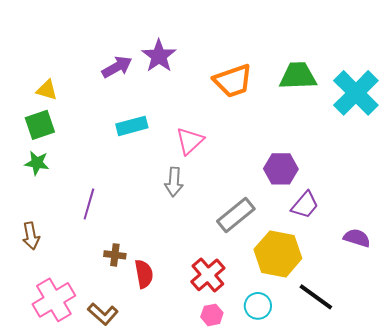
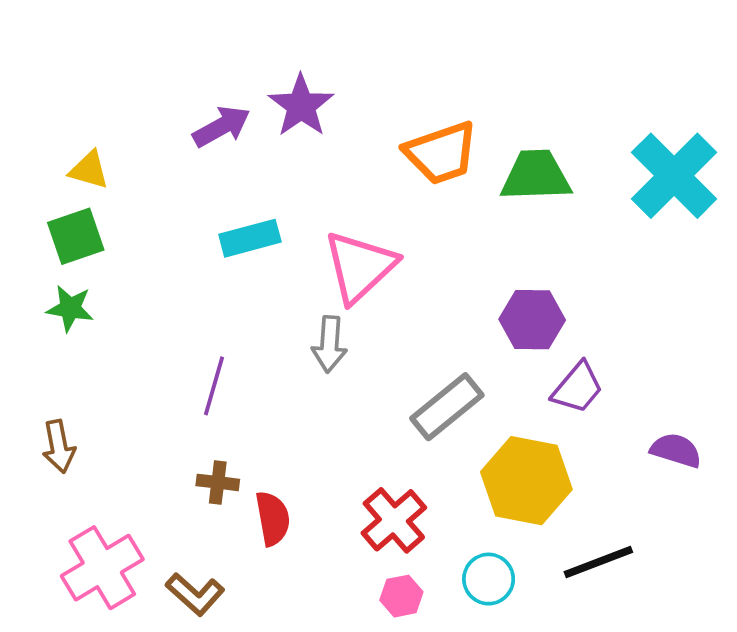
green trapezoid: (298, 76) -> (536, 176), moved
pink triangle: (190, 141) -> (360, 267), size x1.4
purple line: (89, 204) -> (214, 386), moved
black line: (316, 297) -> (598, 562), turned -57

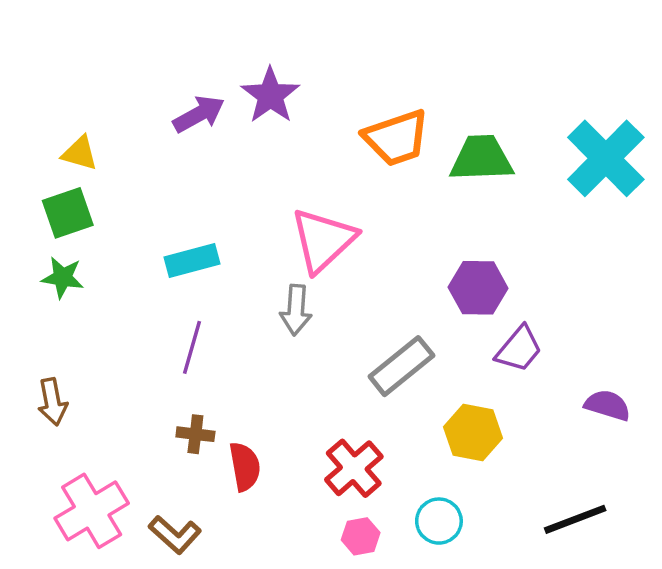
cyan rectangle: (250, 238) -> (192, 261), moved
yellow hexagon: (526, 481) -> (473, 432), size x0.7
black line: (598, 562) -> (575, 519), moved

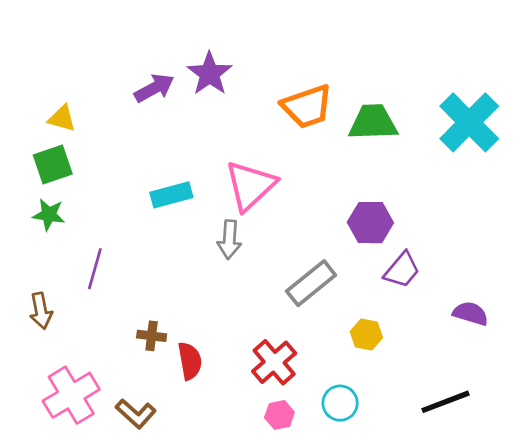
cyan rectangle: (192, 261) -> (171, 195), moved
purple line: (192, 347) -> (95, 269), moved
yellow hexagon: (473, 432) -> (366, 335), size x0.7

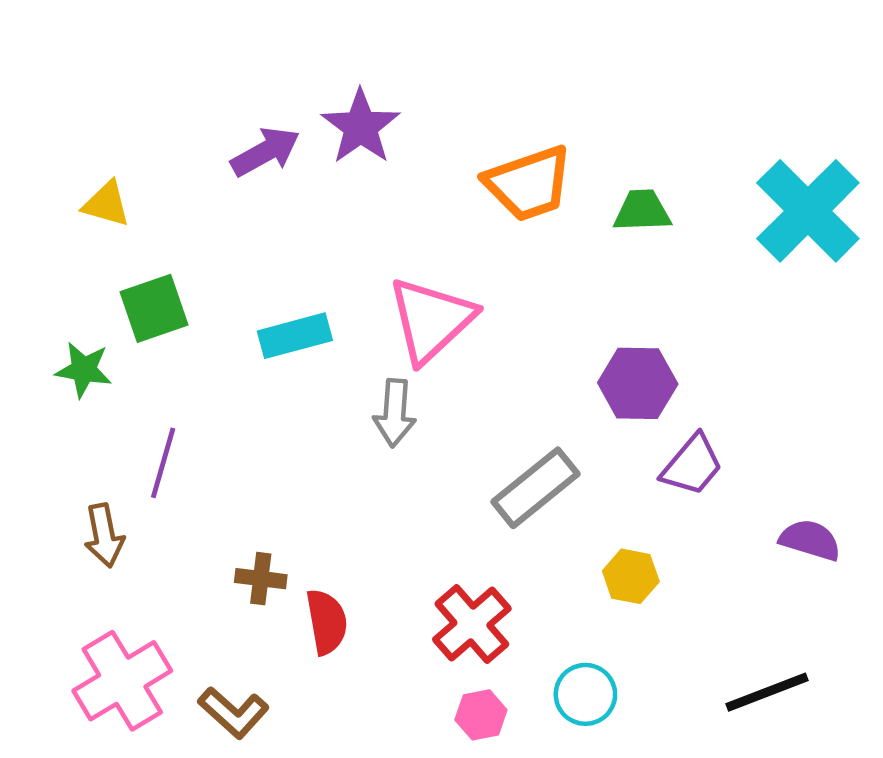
green trapezoid: (373, 122) -> (642, 211), size x0.7
green square: (53, 165) -> (154, 308), moved
brown arrow: (41, 311) -> (104, 535), moved

